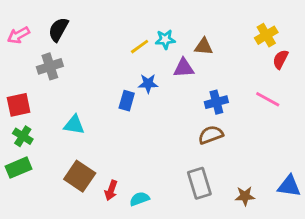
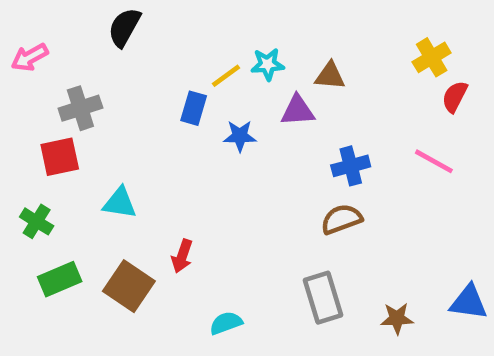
black semicircle: (58, 29) -> (124, 27), moved
blue rectangle: (127, 101) -> (194, 108), moved
red square: (19, 105) -> (60, 157), moved
green rectangle: (19, 168) -> (60, 279), moved
red arrow: (111, 190) -> (182, 256), moved

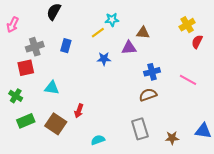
pink arrow: (30, 57) -> (13, 25), turned -35
cyan star: (268, 64) -> (112, 20), moved
blue rectangle: (194, 108) -> (66, 46), moved
pink line: (434, 161) -> (188, 80), moved

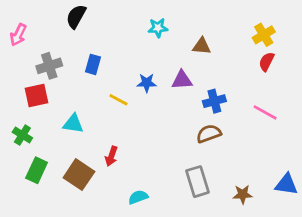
yellow line: (98, 33) -> (118, 100), moved, turned 64
red semicircle: (197, 42) -> (267, 62), moved
purple triangle: (129, 48) -> (182, 80), moved
green rectangle: (26, 121) -> (37, 170), turned -42

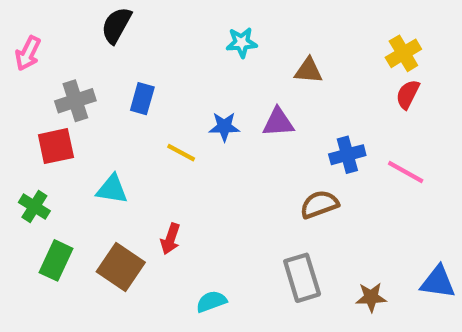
blue cross: (214, 101) -> (347, 155), moved

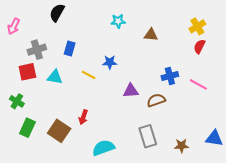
purple triangle: (278, 122) -> (131, 91), moved
cyan triangle: (112, 189) -> (55, 77), moved
cyan semicircle: (211, 301) -> (103, 148), size x1.5

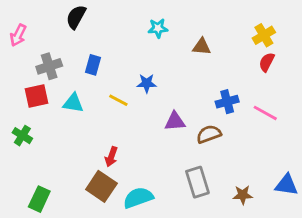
green rectangle: (27, 128) -> (39, 199), moved
brown square: (59, 131) -> (101, 186), moved

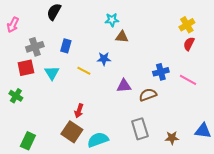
brown triangle: (202, 47) -> (122, 37), moved
cyan triangle: (73, 103) -> (52, 73), turned 49

